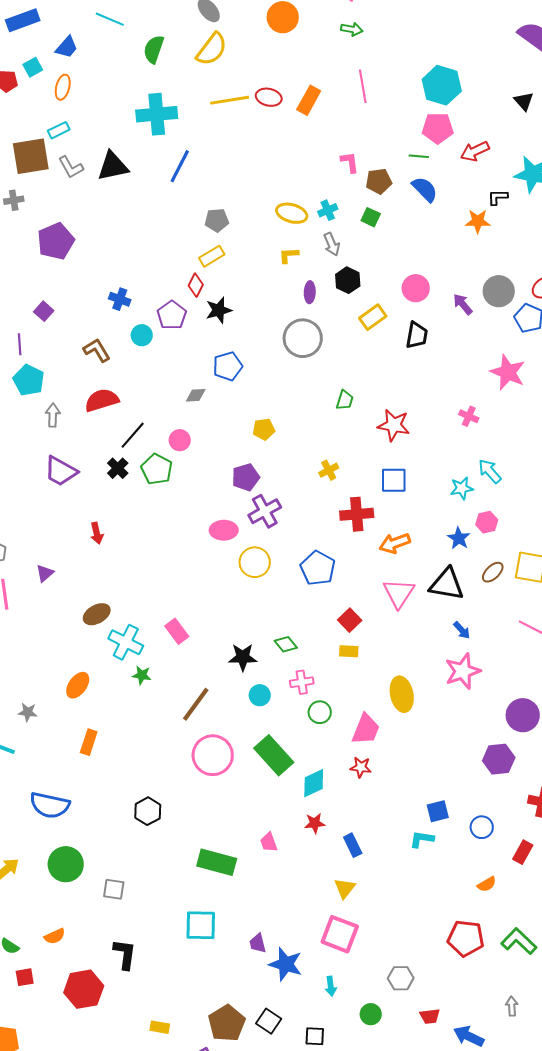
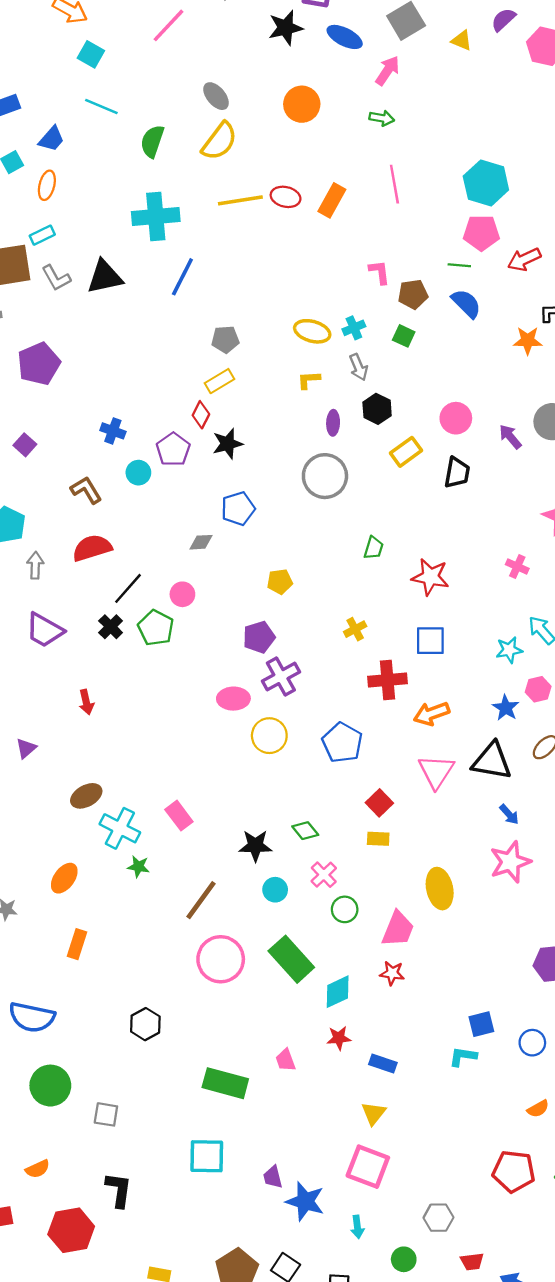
pink cross: (302, 682) -> (324, 875), turned -35
blue rectangle: (353, 845) -> (383, 1064), turned -45

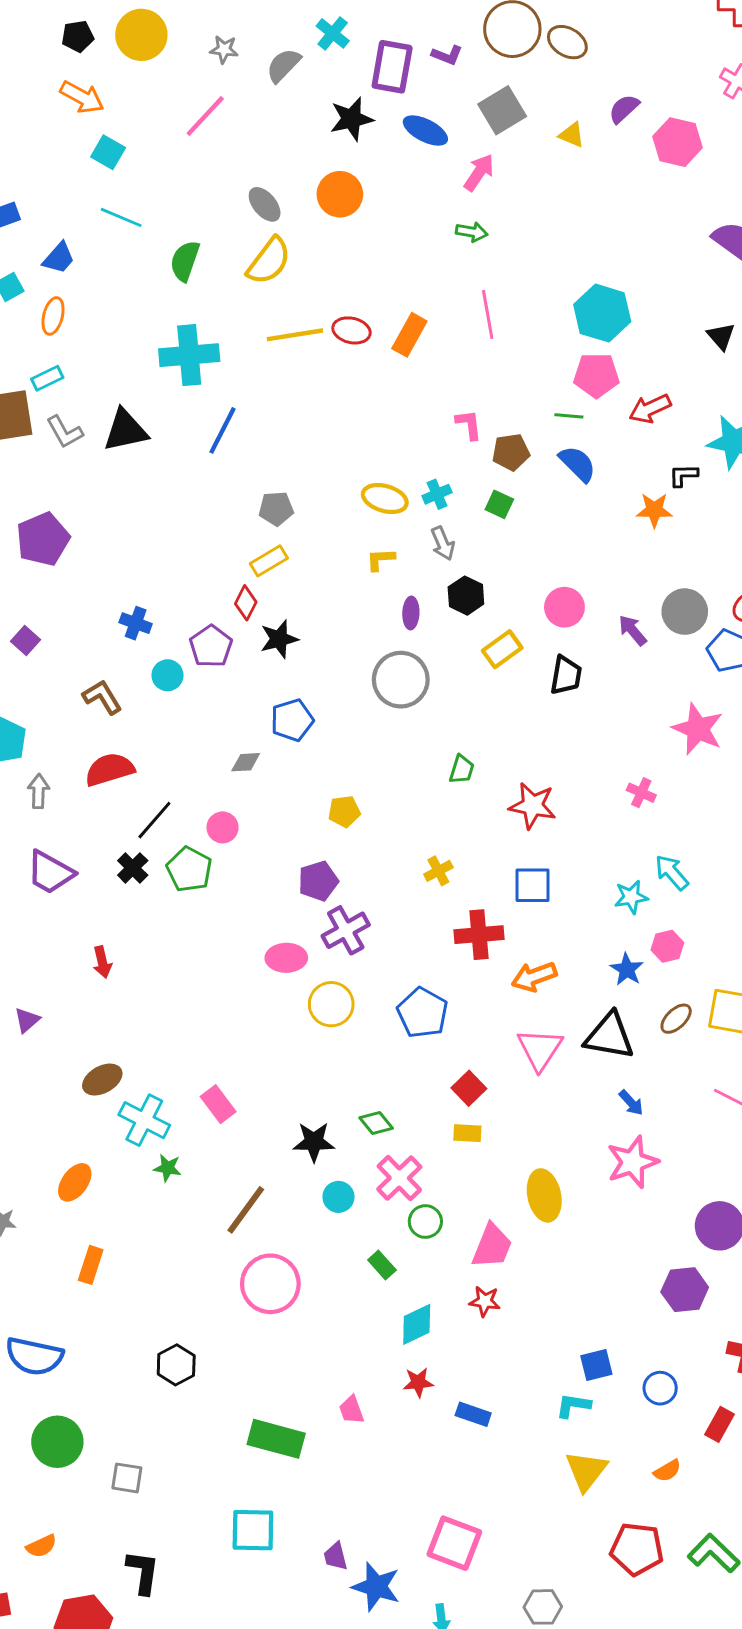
orange circle: (302, 104) -> (340, 194), moved
pink cross: (324, 875) -> (399, 1178), size x1.4
green rectangle: (291, 959) -> (382, 1265), moved, size x0.5
yellow triangle: (374, 1113) -> (586, 1471), moved, size x1.4

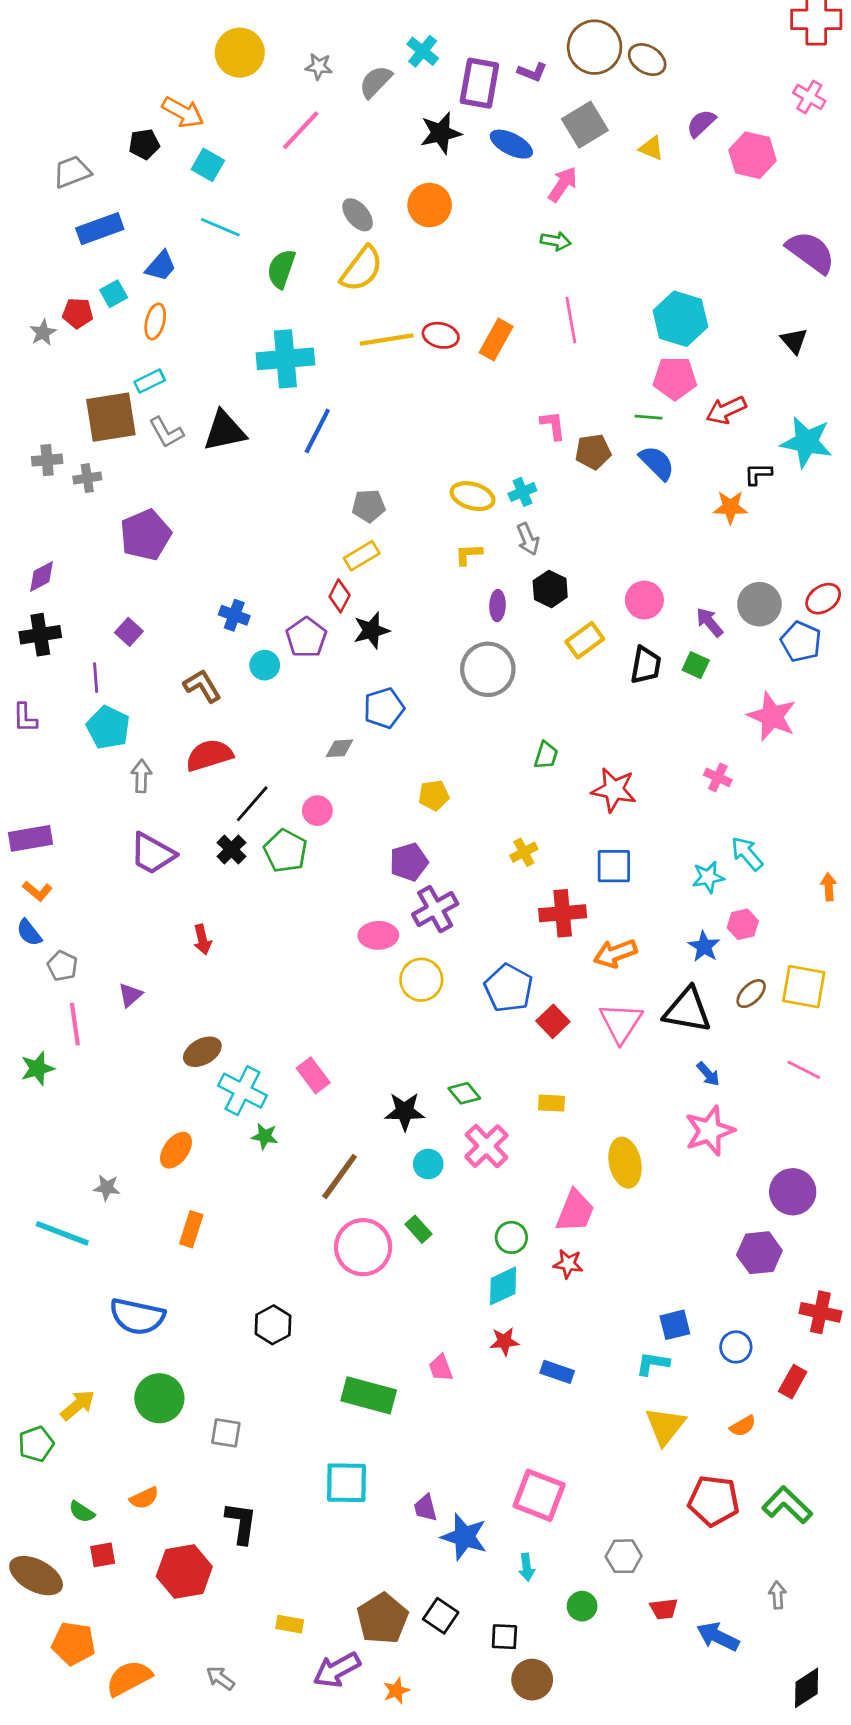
black pentagon: (78, 36) -> (144, 144), moved
green square: (499, 504) -> (696, 665), moved
red square: (469, 1088) -> (553, 1021), moved
green circle: (425, 1222) -> (511, 1237), moved
green rectangle: (382, 1265) -> (419, 1229), moved

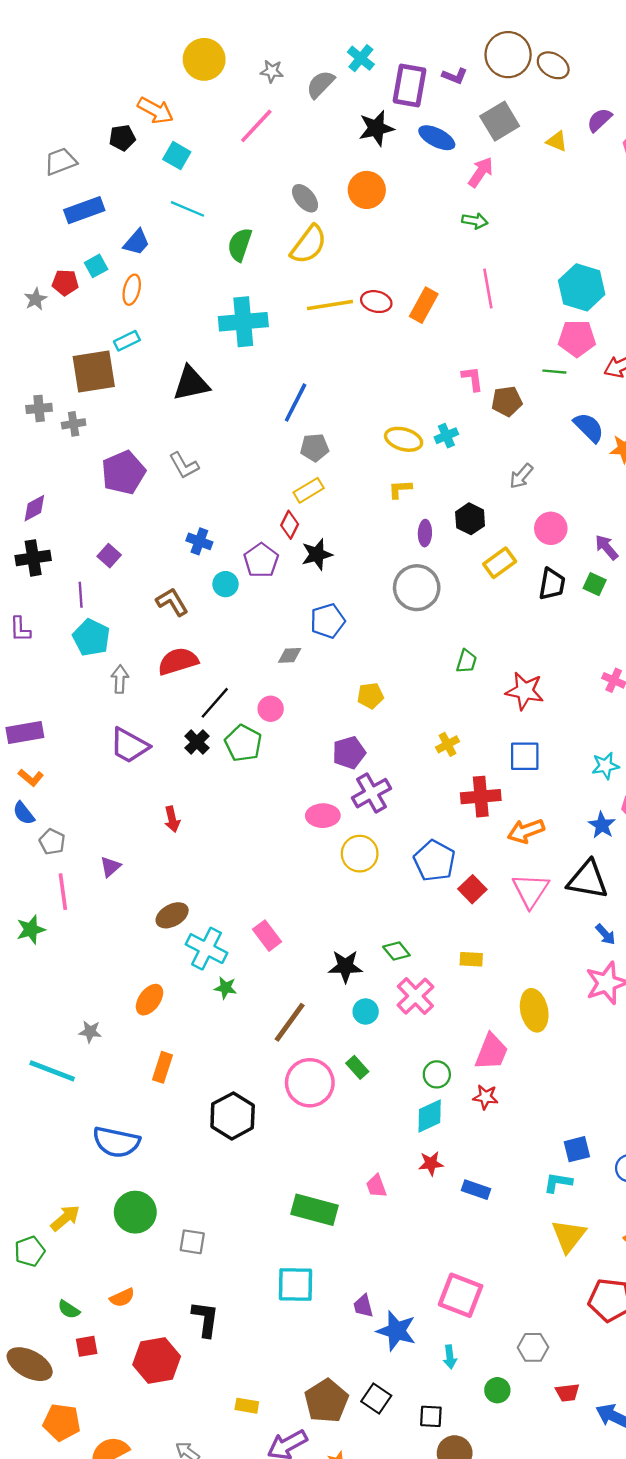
blue line: (317, 431) -> (296, 402), moved
gray L-shape: (166, 432) -> (184, 465), moved
blue semicircle: (657, 463) -> (589, 427), moved
gray arrow: (528, 539) -> (521, 476), moved, turned 64
black hexagon: (273, 1325) -> (233, 1116), moved, size x1.4

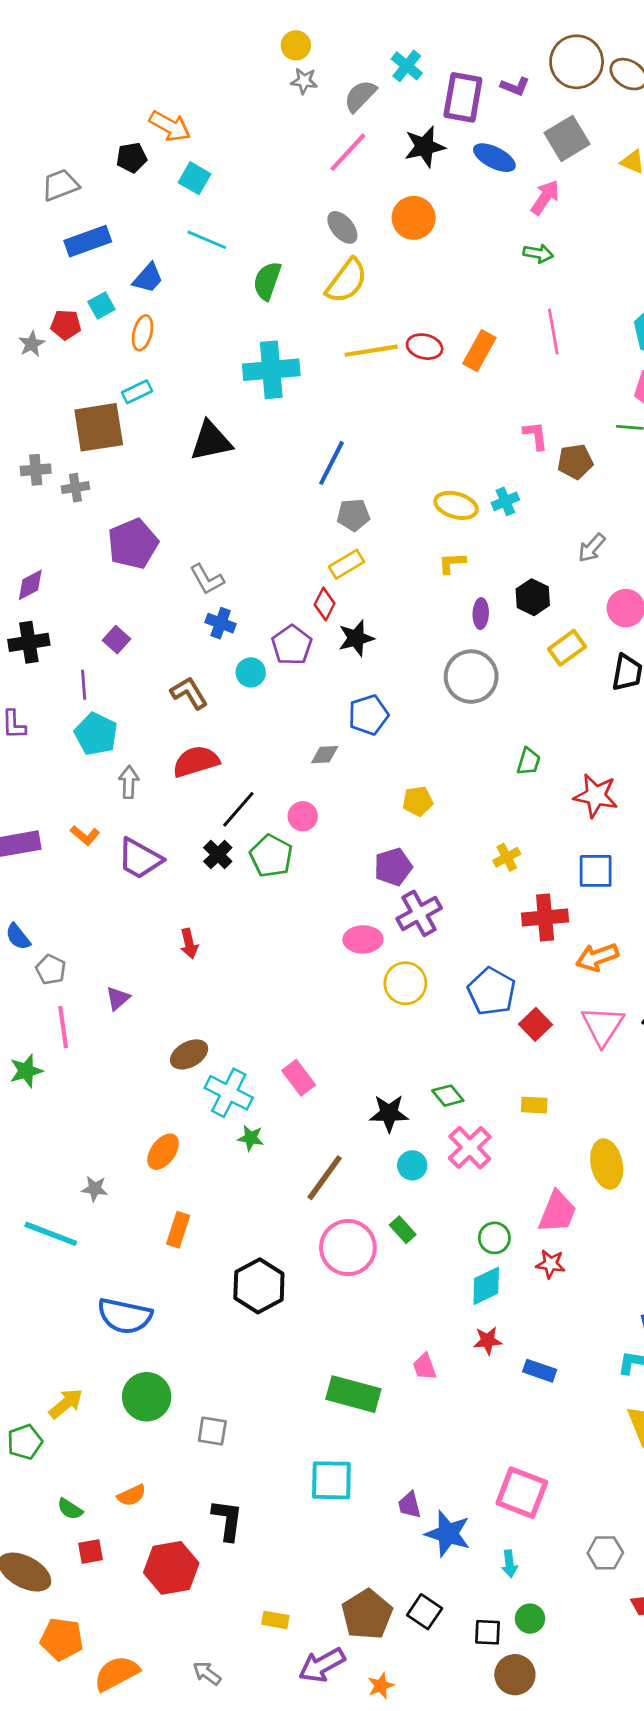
yellow circle: (204, 59) -> (296, 45), moved, size x0.6
pink line: (256, 126) -> (348, 152), moved
gray L-shape: (184, 465) -> (207, 579), moved
orange L-shape: (31, 778) -> (85, 835), moved
green circle: (497, 1390) -> (530, 1619), moved

